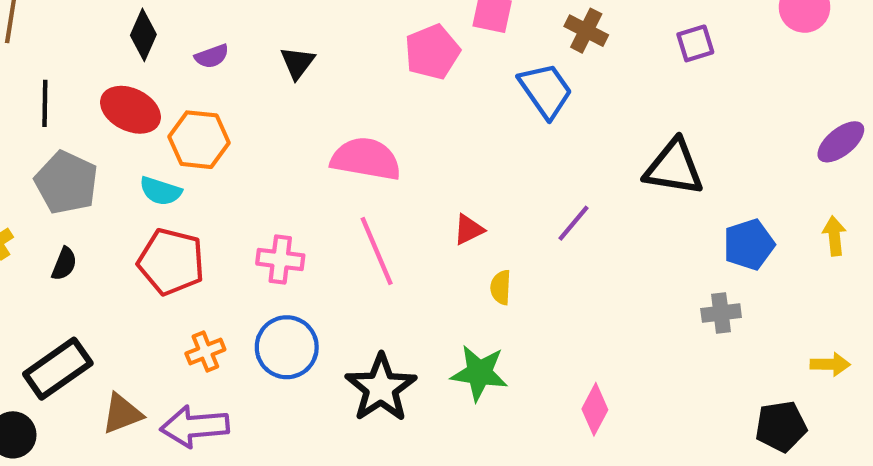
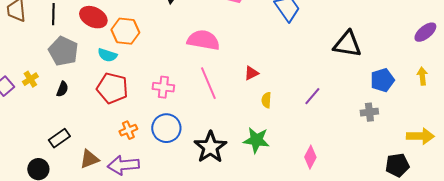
purple line: (573, 223) -> (312, 96), moved
yellow arrow: (830, 364) -> (420, 136), size x1.5
black rectangle: (58, 369) -> (59, 138), size x0.7

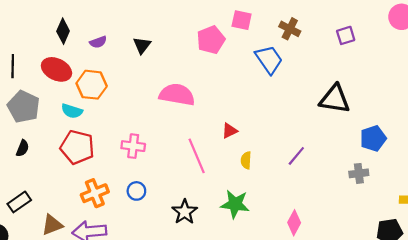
pink line: (208, 83) -> (197, 156), moved
blue circle: (166, 128) -> (136, 191), size x0.6
orange cross: (128, 130) -> (95, 193), size x1.4
black star: (210, 147) -> (185, 212), size x0.7

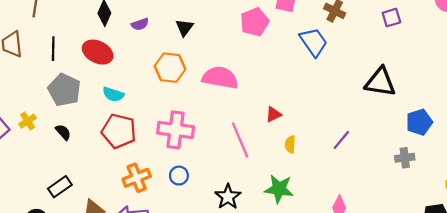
orange hexagon: (92, 85) -> (170, 68), moved
pink cross: (133, 146) -> (176, 130), size x1.5
black semicircle: (23, 148) -> (63, 132), turned -63

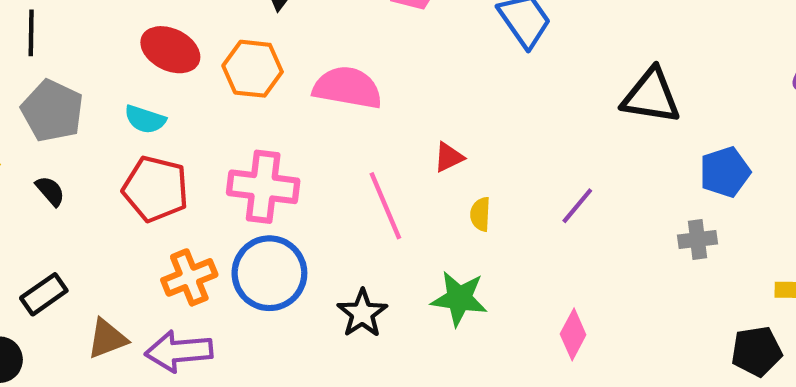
red ellipse: (98, 52) -> (170, 50), moved
blue circle: (179, 176) -> (269, 273), size x2.0

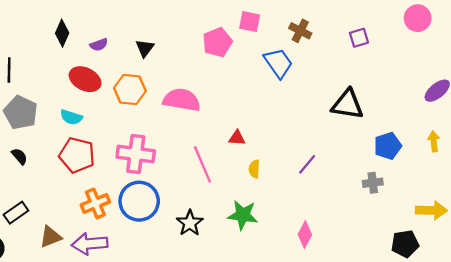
red triangle: (449, 157) -> (237, 138), turned 30

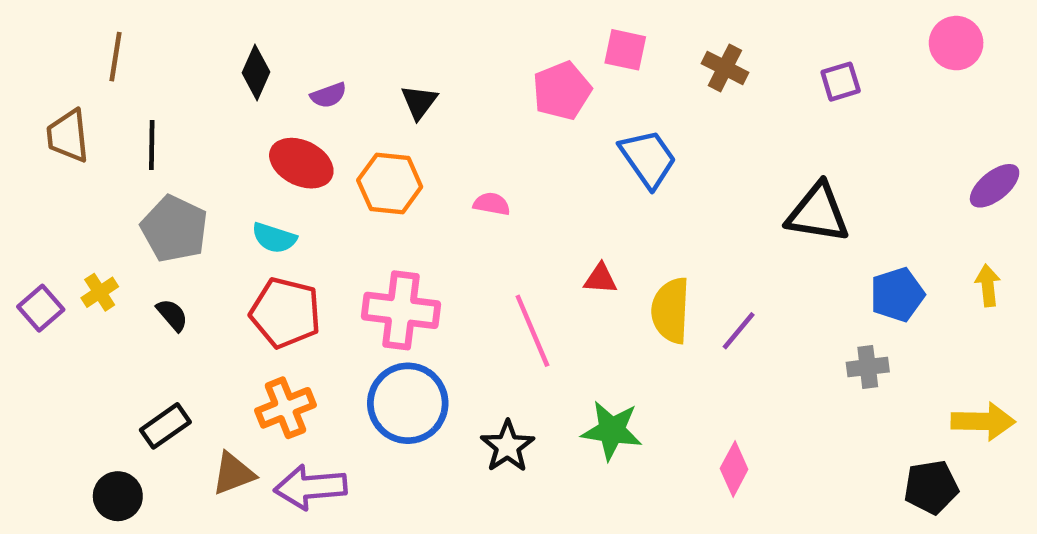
blue trapezoid: (278, 63) -> (648, 159), moved
pink semicircle: (182, 100) -> (492, 204), size x0.5
yellow semicircle: (254, 169) -> (671, 310), moved, size x1.8
orange cross: (95, 203) -> (285, 408), moved

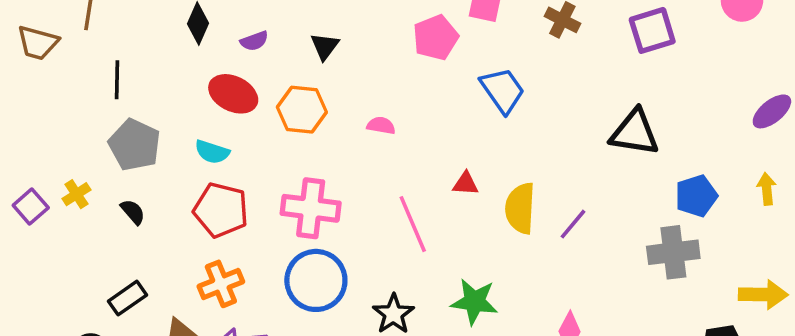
purple square: (841, 82) -> (652, 30), size x1.5
brown trapezoid: (68, 136) -> (38, 43), moved, turned -69
gray cross: (868, 367) -> (673, 252), size x1.6

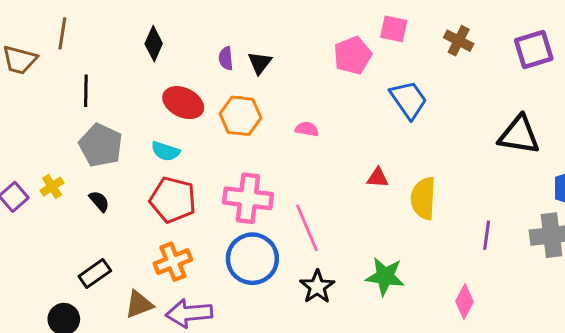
purple semicircle: (254, 41) -> (226, 58), moved, turned 105
pink line: (413, 224) -> (307, 228), moved
purple line: (573, 224) -> (487, 235), moved, turned -32

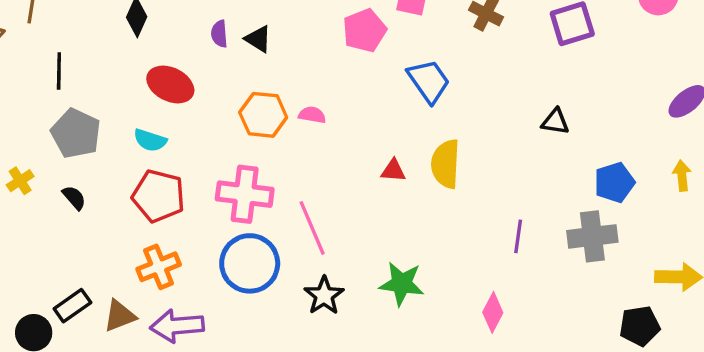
black triangle: (260, 63) -> (258, 39), turned -35
orange hexagon: (241, 116) -> (263, 115), moved
black triangle: (519, 135) -> (555, 122), size x0.6
yellow semicircle: (423, 198) -> (446, 164), moved
black rectangle: (95, 273) -> (72, 306), moved

